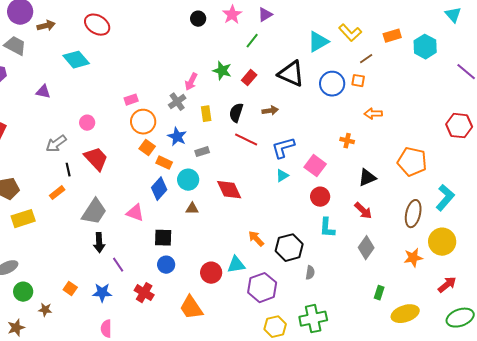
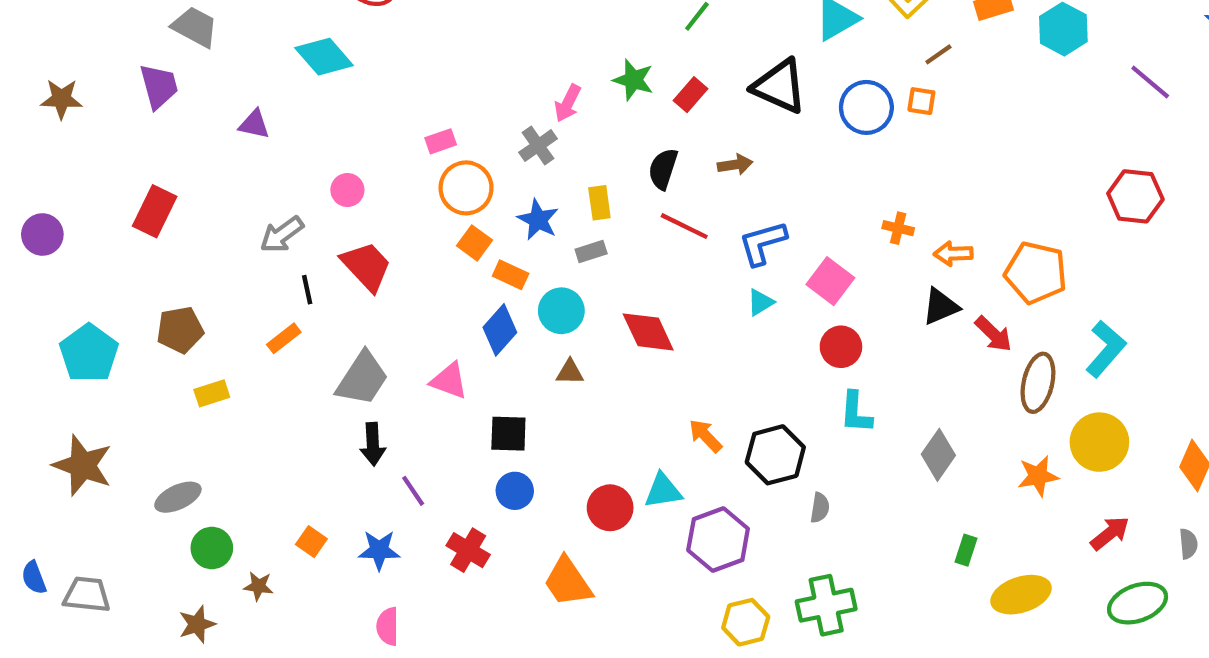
yellow rectangle: (206, 114) -> (599, 203), moved
orange arrow: (373, 114) -> (953, 254), moved
red arrow: (363, 211) -> (993, 334), moved
yellow rectangle: (23, 219) -> (212, 393), size x0.7

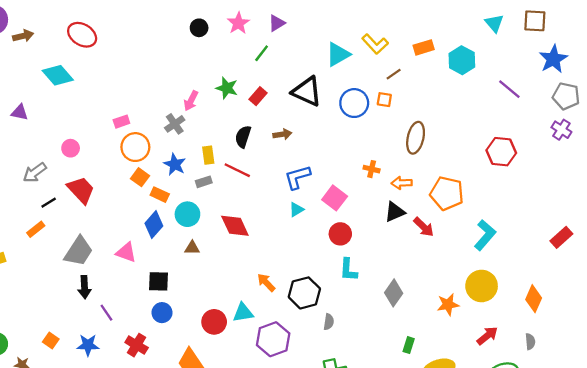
red line: (684, 226) -> (237, 170), moved
black line: (307, 290) -> (49, 203), turned 70
brown ellipse: (1038, 383) -> (416, 138), moved

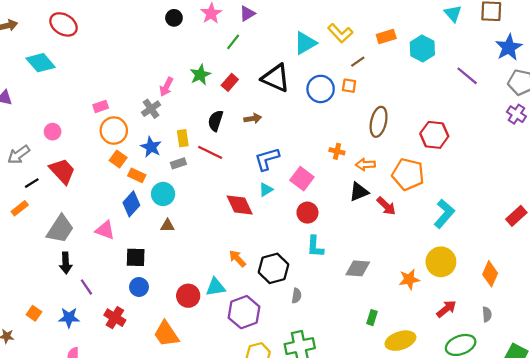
green star: (227, 88) -> (200, 75), turned 30
red hexagon: (501, 152) -> (434, 135), moved
red diamond: (235, 226) -> (240, 205), moved
gray diamond: (394, 293) -> (358, 268), turned 60

